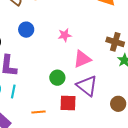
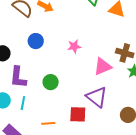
pink triangle: (82, 59) -> (103, 67), moved
green circle: (57, 78) -> (51, 82), moved

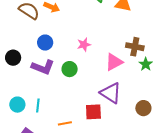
purple L-shape: (18, 77) -> (43, 67), moved, turned -70
green circle: (51, 82) -> (70, 69), moved

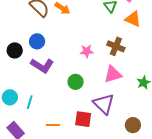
blue circle: (45, 43) -> (37, 41), moved
brown cross: (135, 47) -> (116, 46), moved
green circle: (70, 69) -> (76, 82), moved

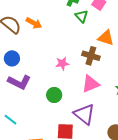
orange triangle: (133, 19) -> (106, 38), moved
cyan line: (30, 102) -> (11, 120), turned -64

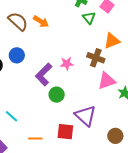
orange triangle: (106, 38) -> (112, 41), turned -42
purple L-shape: (19, 82) -> (44, 74), moved, turned 105
pink triangle: (91, 84) -> (107, 81), moved

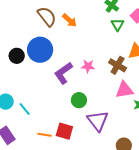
blue circle: (17, 55) -> (40, 50), size x1.6
green circle: (57, 95) -> (79, 100), moved
red square: (65, 132) -> (64, 131), moved

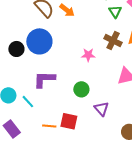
brown cross: (118, 65) -> (113, 41), moved
purple L-shape: (63, 73) -> (44, 79), moved, turned 40
purple triangle: (98, 121) -> (101, 109), size x0.7

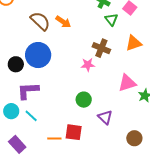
brown cross: (113, 41) -> (101, 48), moved
purple L-shape: (44, 79) -> (28, 91), moved

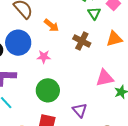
orange arrow: (63, 22) -> (51, 25), moved
pink star: (88, 65) -> (44, 57), moved
green circle: (84, 100) -> (48, 90), moved, size x1.5

